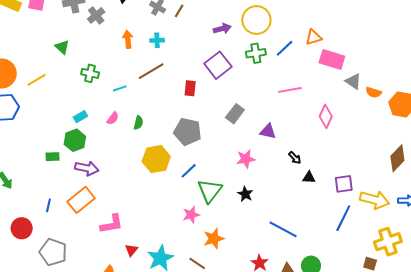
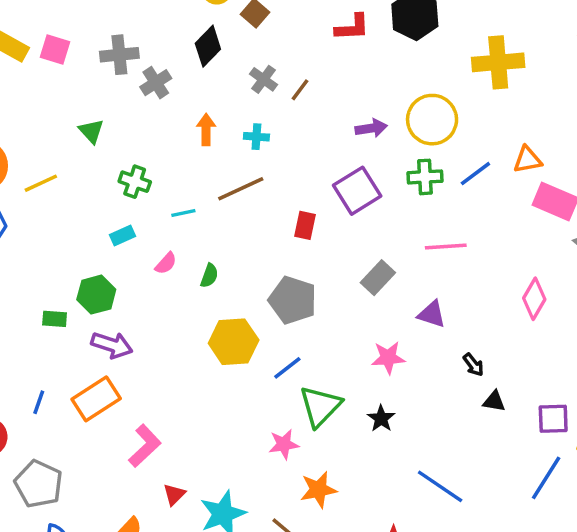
pink line: (290, 90) -> (446, 246), moved
cyan rectangle: (80, 117) -> (122, 236), moved
pink L-shape: (112, 224) -> (145, 446), turned -40

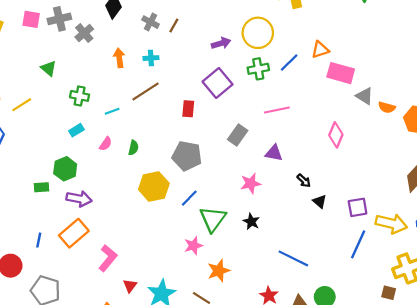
pink square: (55, 49) -> (31, 19), moved
black triangle: (494, 401) -> (320, 201), turned 40

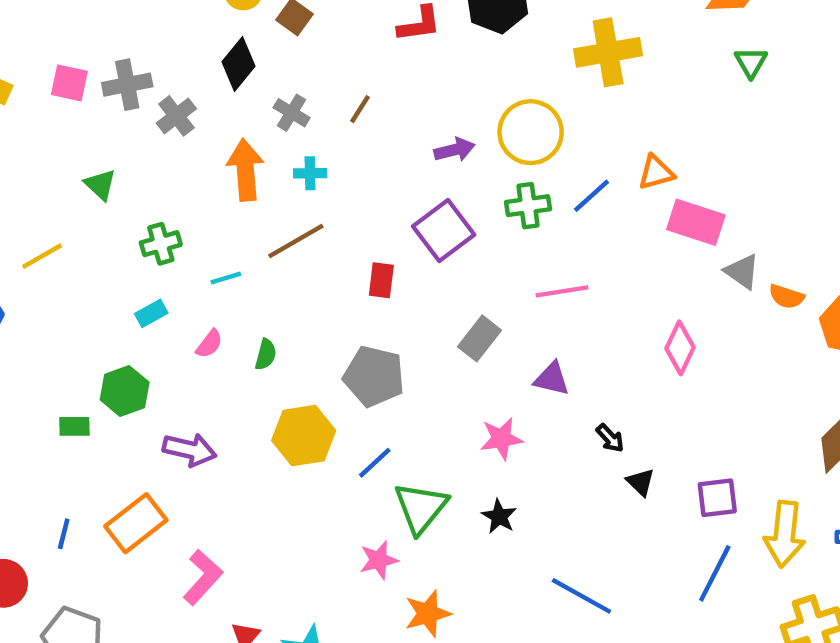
gray cross: (150, 22) -> (292, 113), moved
orange arrow: (119, 58) -> (245, 170), size x1.5
green cross: (80, 96) -> (161, 244), turned -30
purple arrow: (79, 199) -> (190, 450), moved
yellow arrow: (391, 224) -> (785, 534), turned 80

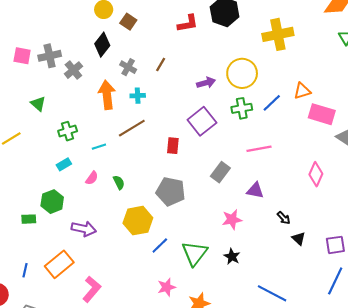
green semicircle: (266, 355) -> (119, 182), turned -40
blue line: (375, 463) -> (160, 246), moved
pink star: (379, 560) -> (167, 287), moved

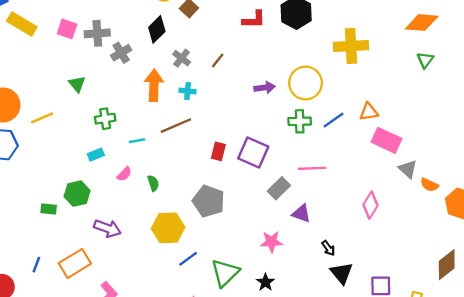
purple square: (202, 121) -> (253, 152), moved, turned -36
gray rectangle: (220, 172) -> (279, 188), moved
black triangle: (299, 238) -> (342, 273), size x1.5

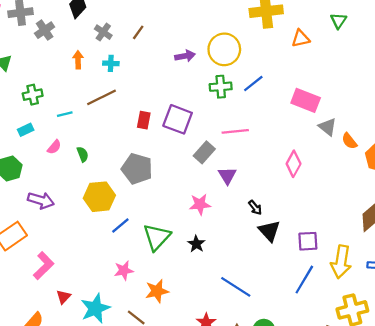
orange arrow: (154, 85) -> (78, 60), size x0.6
orange triangle: (369, 112) -> (301, 38), moved
orange semicircle: (429, 185) -> (349, 141), turned 30
purple triangle: (301, 213) -> (227, 176), turned 42

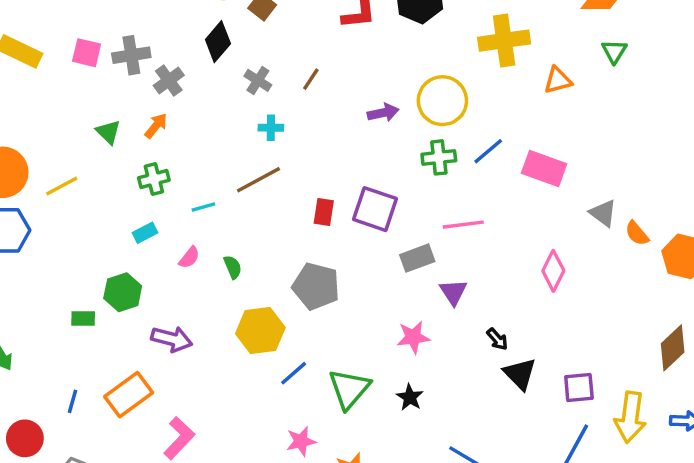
orange arrow: (78, 60) -> (156, 126), moved, turned 42
pink rectangle: (306, 100) -> (544, 169), moved
gray rectangle: (204, 152) -> (417, 258), turned 30

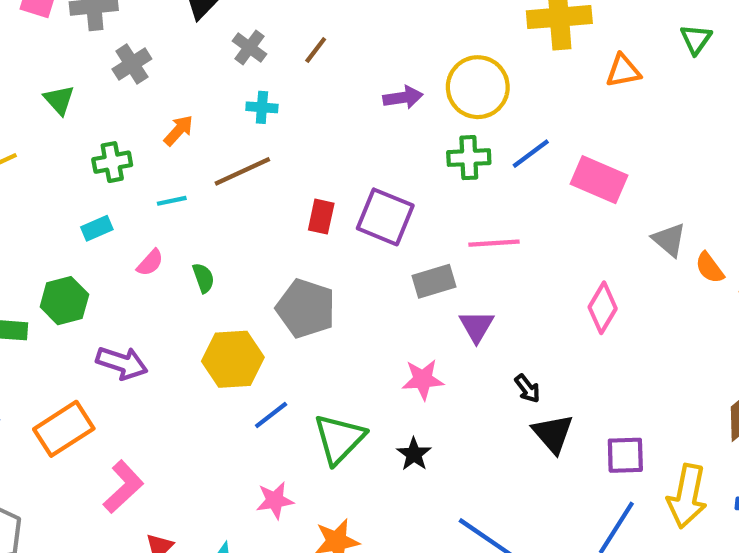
gray cross: (169, 80) -> (132, 64), moved
orange arrow: (156, 126) -> (179, 130), moved

